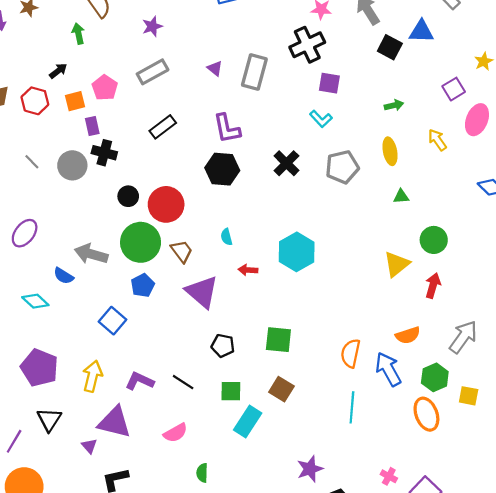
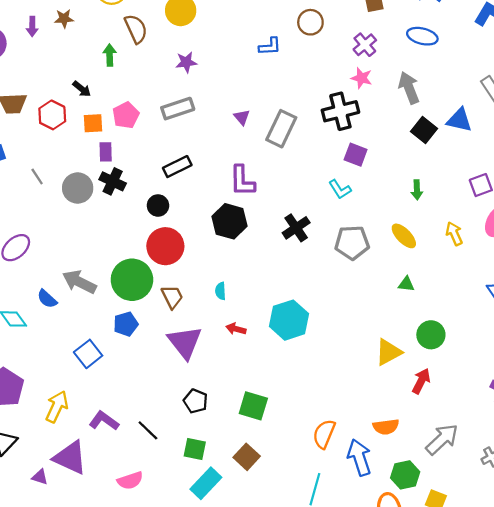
black arrow: (58, 71) -> (82, 89), turned 66
green arrow: (394, 105) -> (417, 190), turned 90
yellow ellipse: (390, 151) -> (404, 236), turned -44
black circle: (128, 196) -> (158, 206), moved
purple triangle: (89, 446) -> (40, 477), turned -42

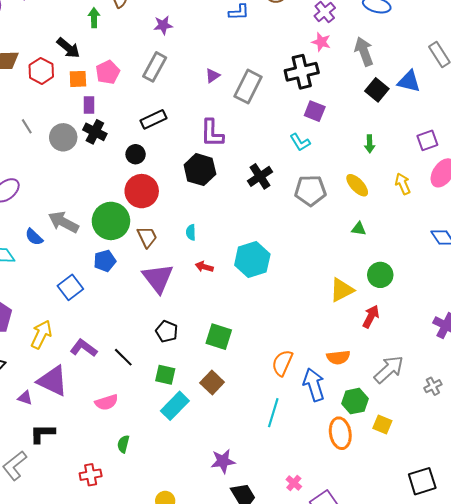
black arrow: (82, 89) -> (68, 48), size x1.4
gray rectangle: (178, 109) -> (155, 67), turned -44
purple triangle: (242, 117) -> (213, 76), turned 35

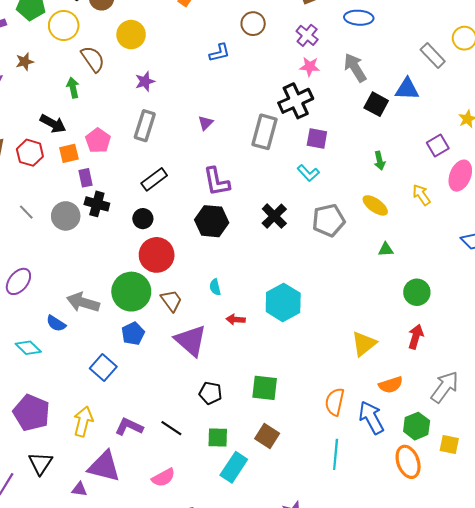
gray rectangle: (248, 87) -> (265, 132), moved
yellow triangle: (342, 290) -> (364, 344), moved

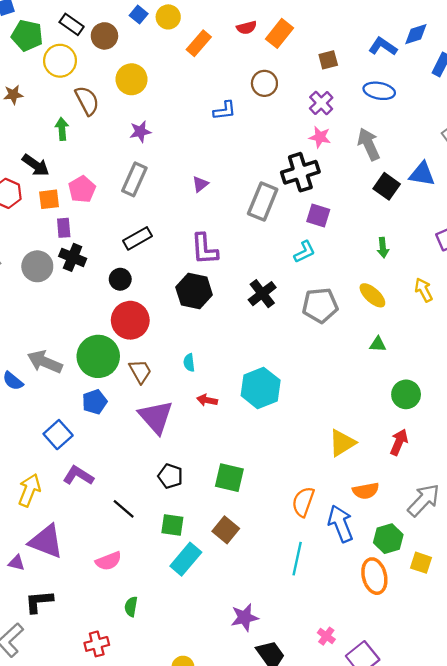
cyan L-shape: (308, 173) -> (304, 252), turned -80
purple L-shape: (129, 427) -> (78, 476), moved

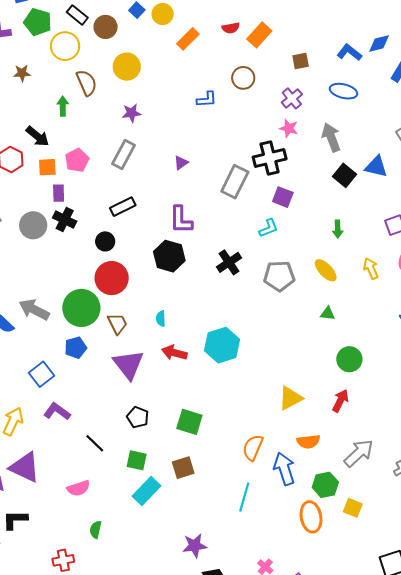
red arrow: (207, 400) -> (174, 353), size x1.4
brown square: (226, 530) -> (183, 468), turned 30

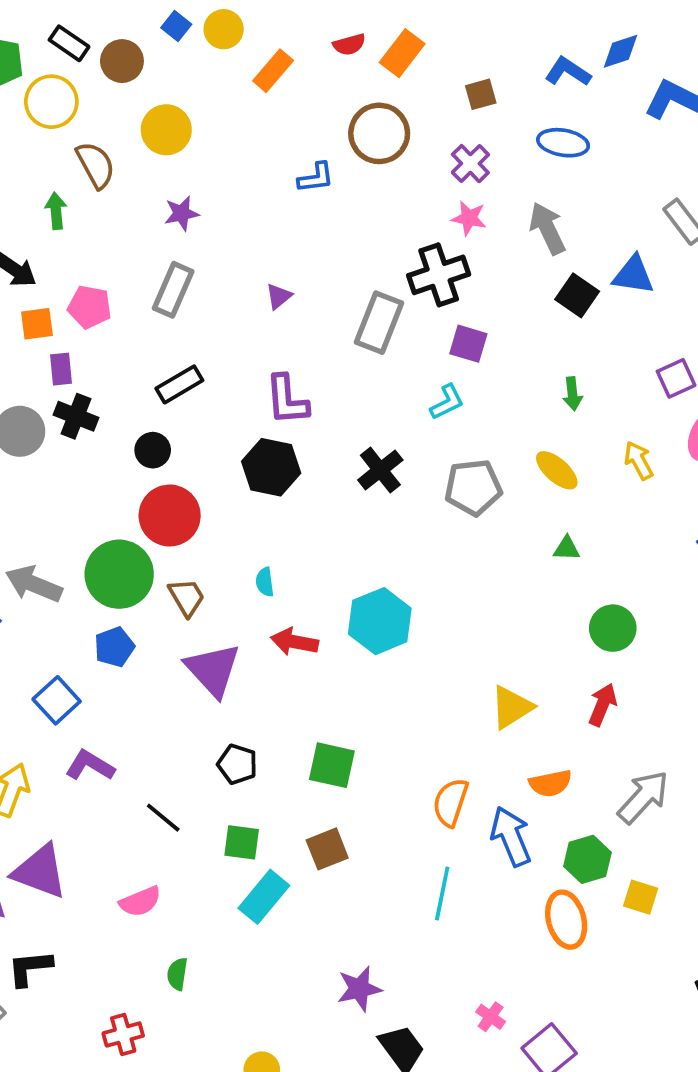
brown circle: (243, 78) -> (379, 133), size x1.4
pink pentagon: (77, 160) -> (90, 307), turned -30

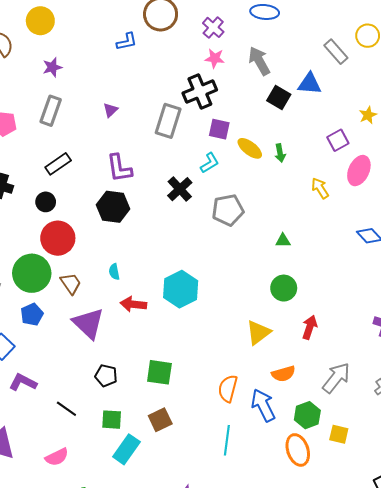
black cross: (380, 470) -> (180, 189), moved
yellow ellipse: (557, 470) -> (250, 148), moved
green circle: (613, 628) -> (284, 288), moved

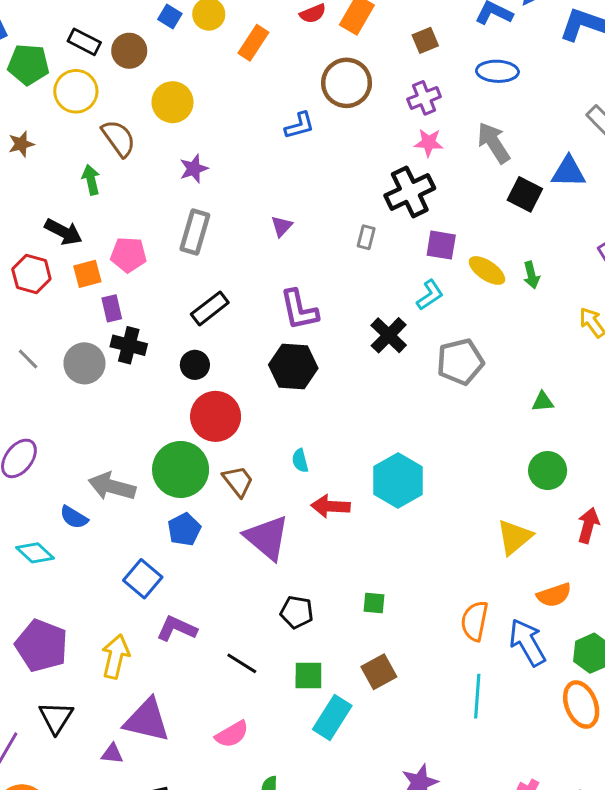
purple cross: (213, 27) -> (424, 98), turned 30
gray rectangle: (168, 121) -> (366, 237), size x0.5
green square: (159, 372) -> (374, 603), size x0.6

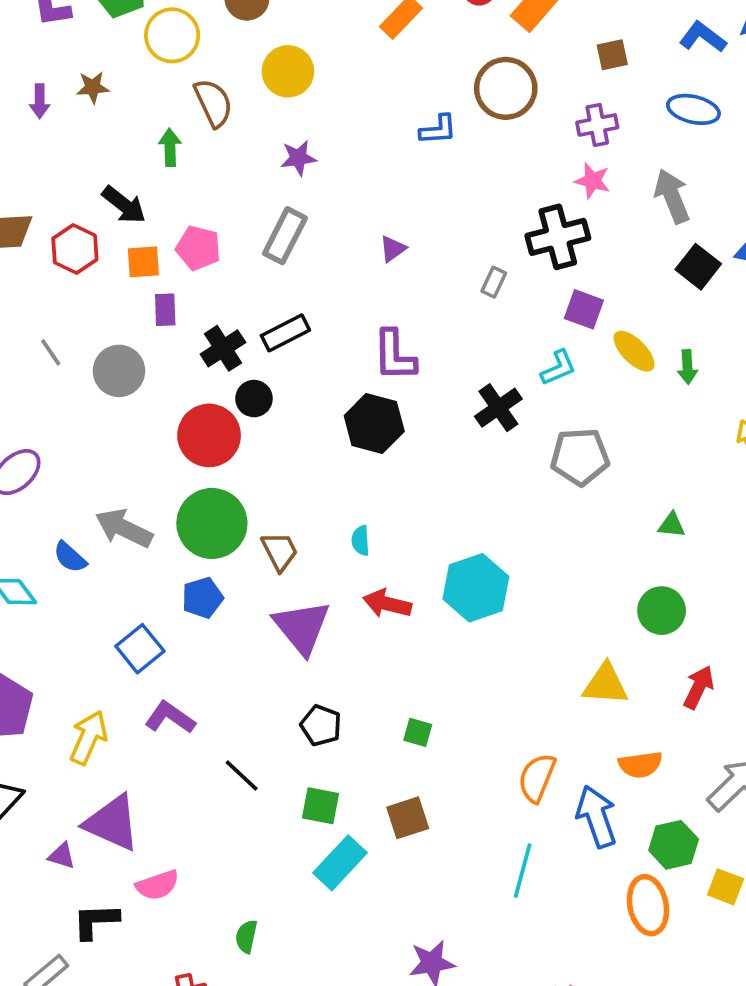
black cross: (129, 345) -> (223, 348), moved, turned 32
red circle: (216, 416) -> (209, 435), moved
yellow triangle: (514, 537) -> (605, 684), turned 33
pink semicircle: (232, 734) -> (157, 885), moved

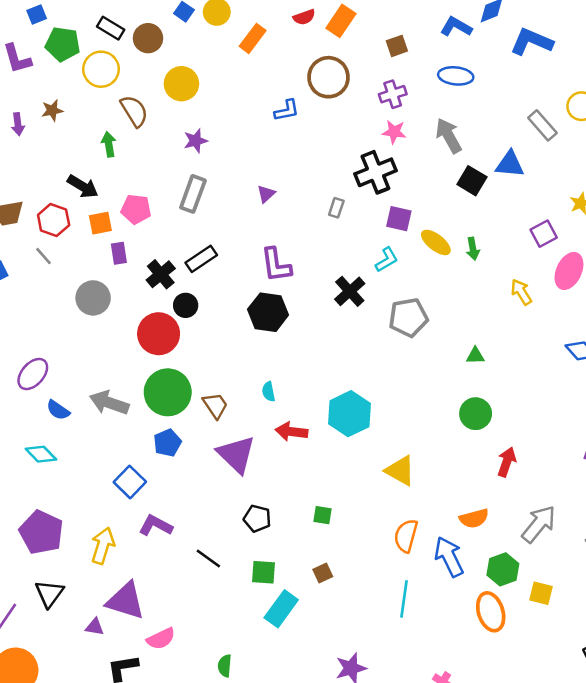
gray line: (51, 352) -> (43, 256), moved
blue semicircle: (70, 557) -> (58, 410), moved
yellow triangle: (605, 684) -> (400, 471), moved, turned 32
brown square: (408, 818) -> (323, 573), size x0.7

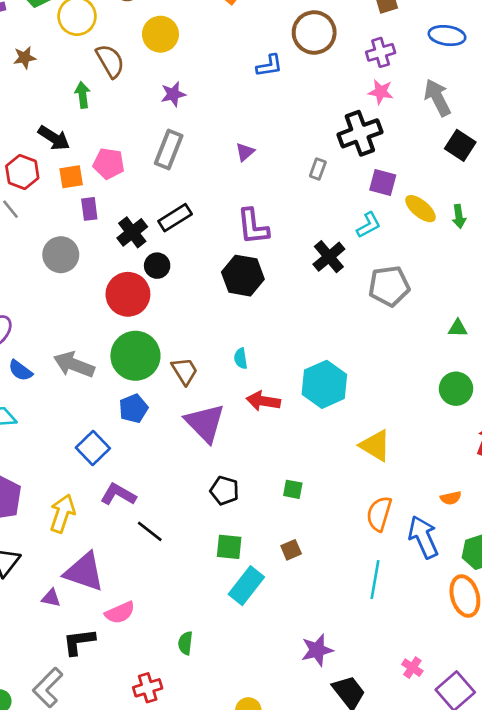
orange semicircle: (474, 518) -> (451, 498), size x0.7
black line: (208, 558) -> (150, 531), moved

